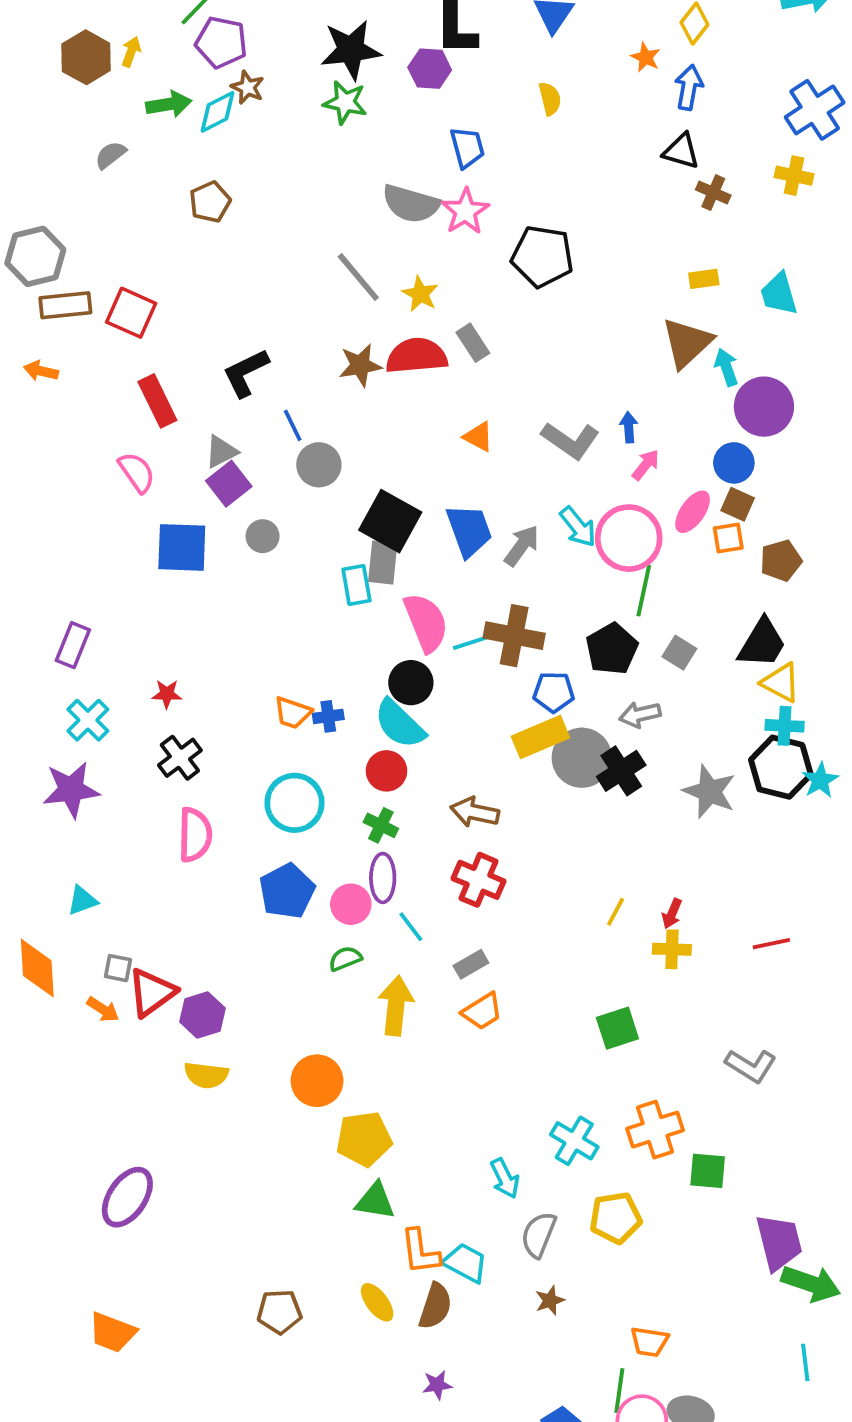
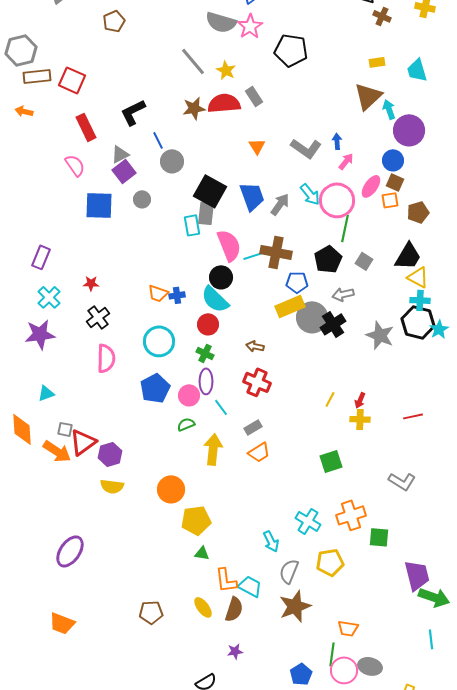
orange triangle: (479, 437) -> (257, 146), turned 30
brown arrow: (475, 812) -> (255, 346), size x0.7
orange arrow: (103, 1009) -> (57, 451), size x1.6
green triangle: (375, 1201) -> (202, 553), size x0.7
brown star: (550, 1300) -> (295, 606), size x2.0

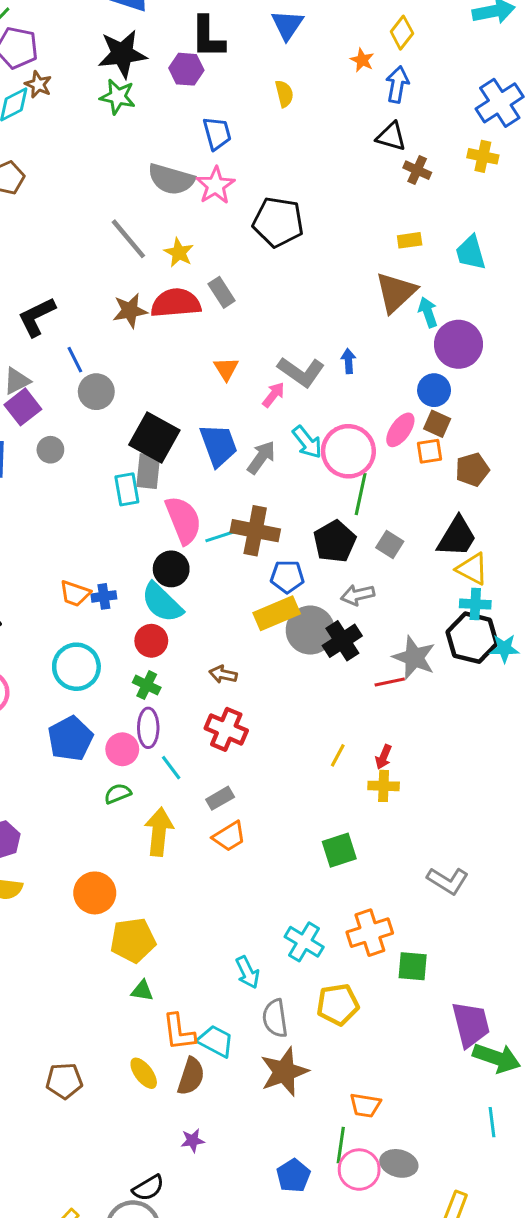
pink arrow: (346, 161) -> (274, 395), moved
cyan star: (439, 329) -> (504, 648), turned 30
red line: (413, 416) -> (390, 682), moved
gray semicircle: (289, 571) -> (275, 1018), turned -30

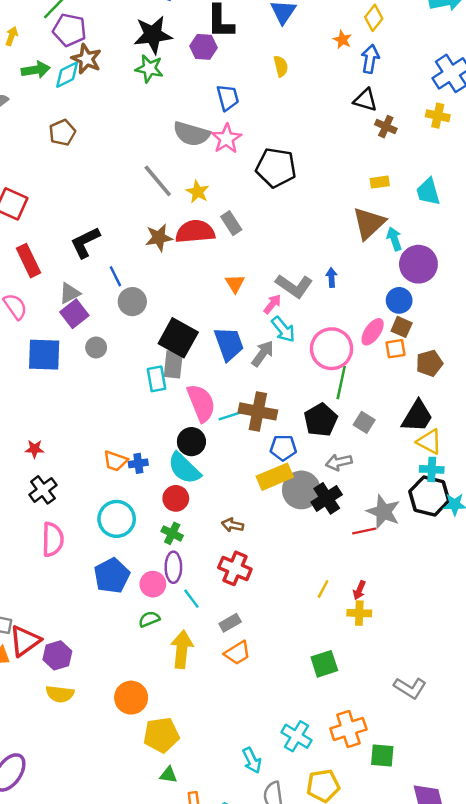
brown star: (38, 84) -> (86, 59), size x1.4
cyan arrow: (307, 442) -> (283, 329), moved

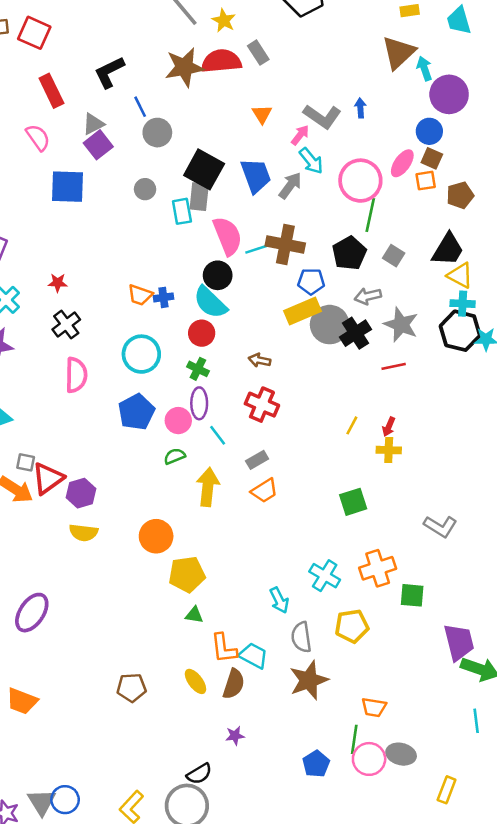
brown star: (159, 238) -> (184, 67), size x1.4
gray circle: (96, 347) -> (145, 189), moved
gray star: (383, 512) -> (401, 325), moved

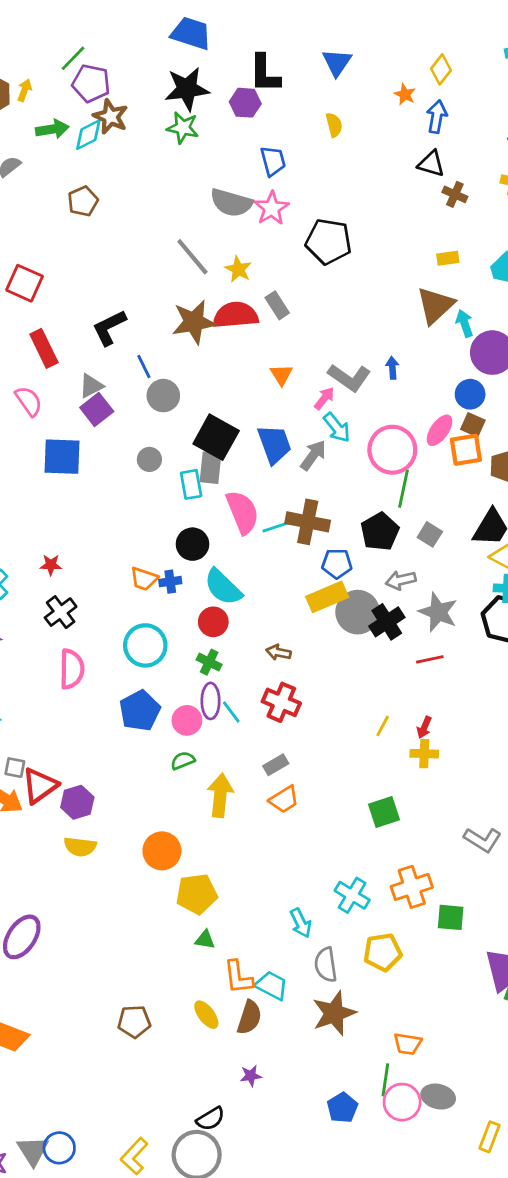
orange square: (426, 181) -> (466, 450), size x1.4
black circle: (218, 275) -> (192, 544), moved
cyan line: (218, 435) -> (231, 712), moved

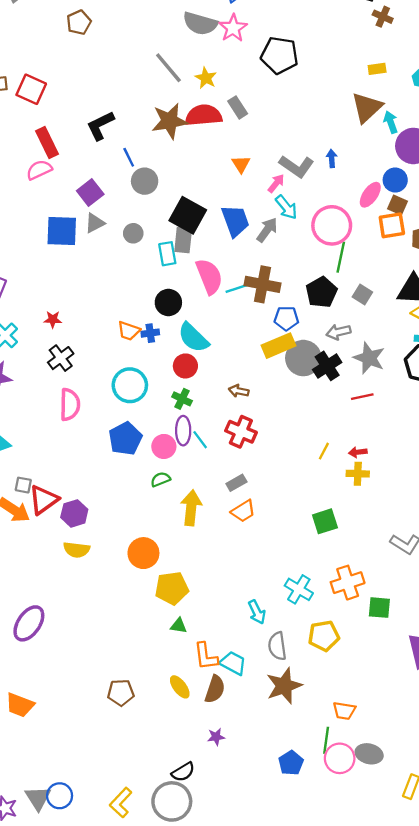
gray triangle: (91, 386) -> (95, 223), moved
pink semicircle: (29, 401) -> (39, 170), moved, turned -80
pink ellipse: (440, 430) -> (370, 195), moved
red arrow: (424, 727) -> (358, 452), turned 60

